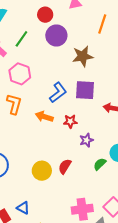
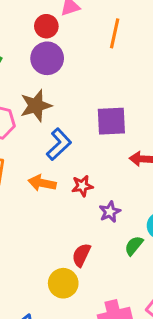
red circle: (45, 15) -> (46, 26), moved
brown star: (83, 56) -> (36, 106), moved
purple square: (85, 90) -> (111, 121), moved
yellow circle: (42, 171) -> (63, 283), moved

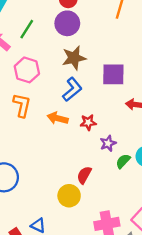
brown star: (36, 106) -> (74, 58), moved
green semicircle: (134, 246) -> (123, 161), moved

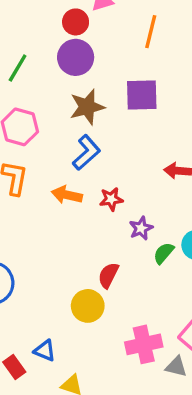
purple square: (113, 74) -> (142, 95), moved

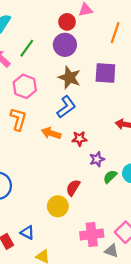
brown star: (87, 107) -> (69, 78), turned 30

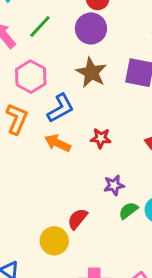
blue L-shape: (66, 107) -> (60, 108), moved
red star: (79, 139) -> (101, 138), moved

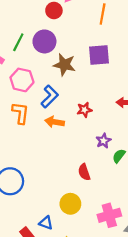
purple circle: (91, 28) -> (44, 41), moved
red semicircle: (78, 219) -> (84, 172), turned -42
yellow circle: (54, 241) -> (70, 204), moved

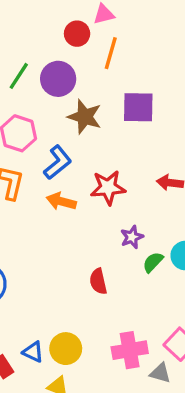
orange line: (103, 14) -> (111, 53), moved
red star: (84, 110) -> (108, 188), size x1.5
yellow circle: (70, 204) -> (66, 349), moved

